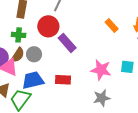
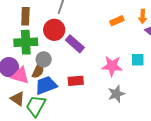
orange rectangle: (112, 26) -> (117, 21), turned -64
green cross: (19, 35) -> (26, 42), size x1.6
brown semicircle: (18, 55) -> (38, 71), moved

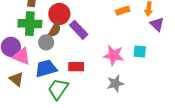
brown semicircle: (38, 71) -> (55, 30), moved
green trapezoid: (36, 106) -> (58, 89), moved

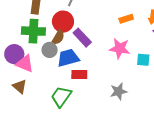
pink star: (114, 55) -> (120, 48), moved
blue trapezoid: (46, 68) -> (68, 58), moved

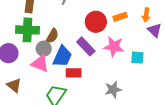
red circle: (63, 22) -> (96, 22), moved
purple rectangle: (82, 38) -> (86, 46), moved
blue trapezoid: (68, 58) -> (62, 56), turned 130
pink triangle: (25, 64) -> (40, 64), moved

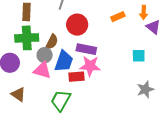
red circle: (96, 22) -> (77, 25), moved
purple rectangle: (86, 46) -> (86, 49), turned -30
pink star: (114, 47) -> (90, 66), moved
gray star: (113, 90) -> (145, 89), moved

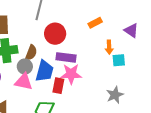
orange arrow: (144, 12) -> (109, 47), moved
red rectangle: (77, 77) -> (58, 86), turned -70
gray star: (145, 89) -> (115, 95), moved

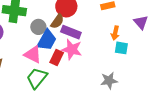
brown semicircle: (31, 53) -> (57, 21), moved
gray circle: (25, 66) -> (38, 27), moved
pink triangle: (24, 82) -> (33, 54), moved

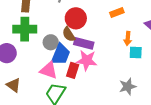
brown semicircle: (57, 21) -> (69, 34), turned 119

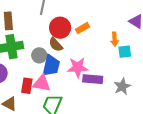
orange rectangle: (117, 12) -> (82, 28), moved
purple rectangle: (84, 43) -> (93, 79), moved
red rectangle: (73, 70) -> (27, 86), moved

